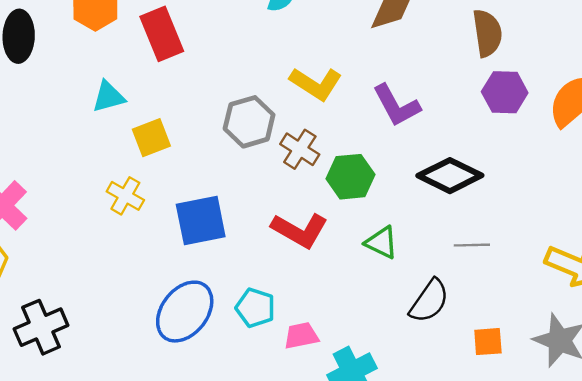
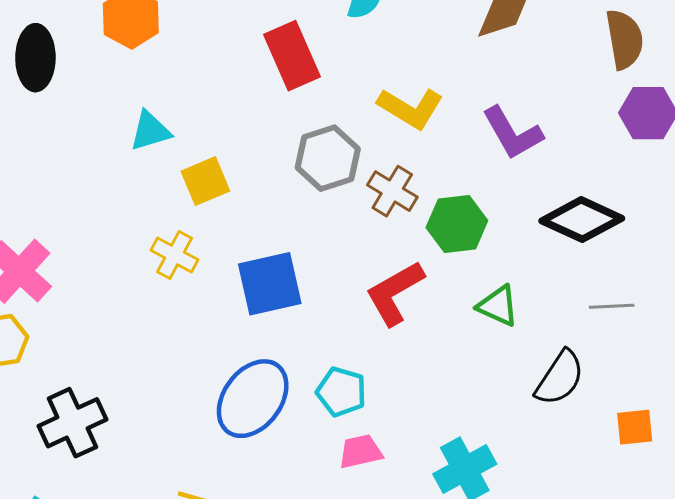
red rectangle: (162, 34) -> (292, 56), moved
red L-shape: (300, 230) -> (395, 293), turned 122
pink trapezoid: (301, 336) -> (361, 451), moved

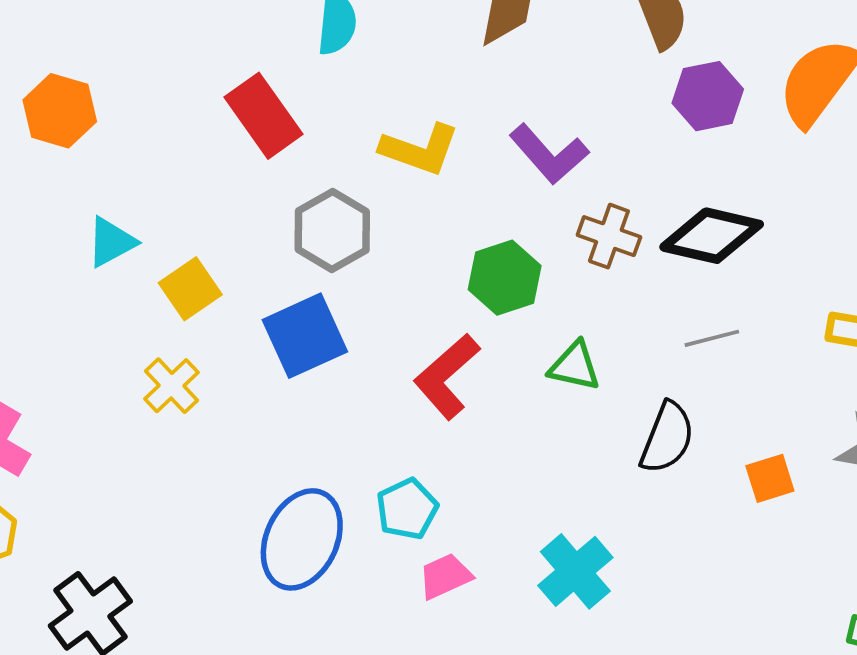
brown cross: (392, 191) -> (609, 236), moved
black diamond: (582, 220) -> (712, 236), moved
yellow cross: (174, 255) -> (171, 386), turned 30
blue square: (270, 284) -> (305, 336), moved
cyan pentagon: (341, 392) -> (407, 509), turned -30

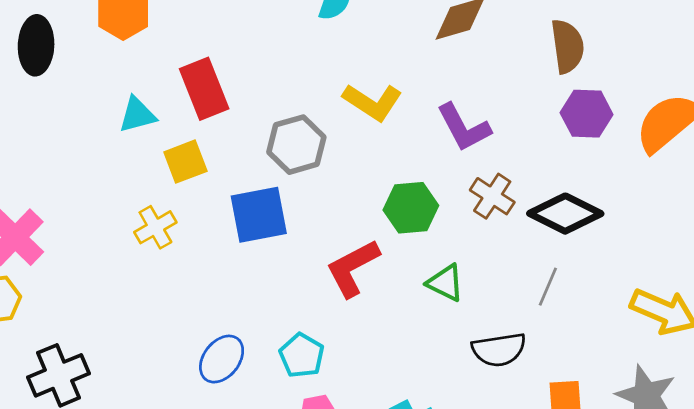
red rectangle: (264, 116) -> (204, 89), moved
gray line: (712, 338) -> (548, 287), turned -66
black semicircle: (667, 438) -> (499, 350), turned 46
cyan pentagon: (407, 509) -> (302, 355), turned -30
blue ellipse: (302, 539) -> (222, 359), size x0.7

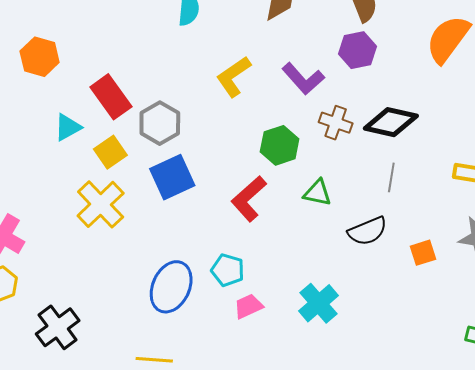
yellow L-shape: (373, 102) -> (234, 77), turned 126
purple hexagon: (587, 114) -> (358, 50), moved
gray hexagon: (296, 145) -> (160, 123), moved
yellow cross: (155, 227) -> (101, 204), size x1.6
blue ellipse: (222, 359) -> (171, 287), size x1.4

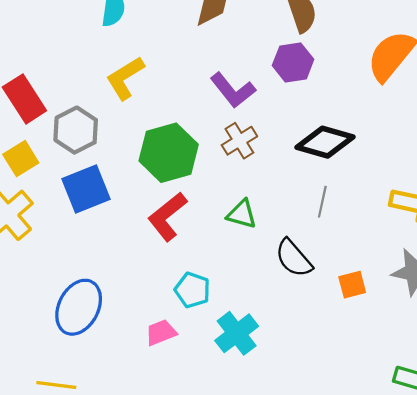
yellow L-shape: (234, 77) -> (125, 78), moved
brown cross: (336, 123) -> (239, 141), moved, turned 36
green hexagon: (280, 145) -> (169, 153), moved, size x1.4
black semicircle: (368, 231) -> (294, 258), turned 69
cyan pentagon: (228, 270) -> (192, 290), moved

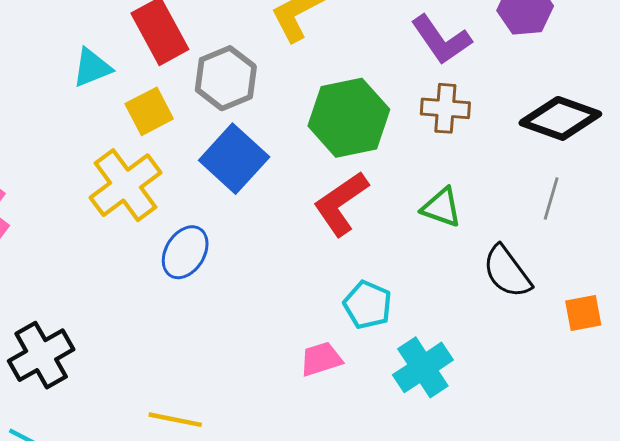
brown cross: (239, 141) -> (445, 108), turned 32
blue square: (86, 189) -> (234, 159), turned -30
blue ellipse: (79, 307) -> (185, 252), moved, size x0.7

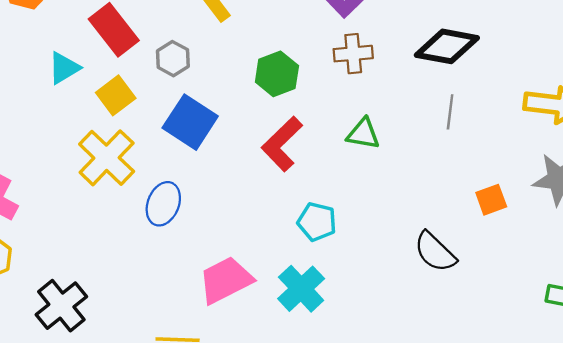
gray hexagon: (226, 78) -> (173, 59), size x0.7
green hexagon: (349, 118) -> (277, 74), size x0.7
black semicircle: (507, 272) -> (435, 252), moved
pink trapezoid: (321, 359) -> (226, 280), moved, size x1.6
cyan cross: (423, 367) -> (301, 289), moved

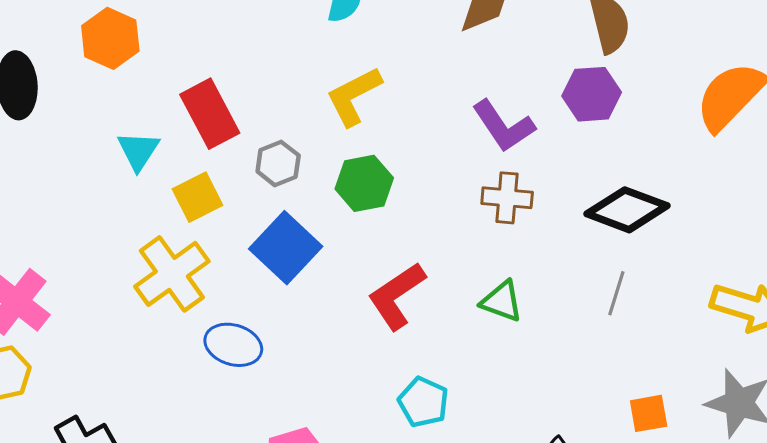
cyan triangle: (64, 68) -> (138, 151), turned -36
green hexagon: (277, 74) -> (364, 183), moved
blue ellipse: (163, 204) -> (233, 345), turned 75

